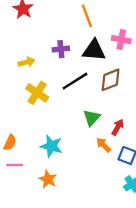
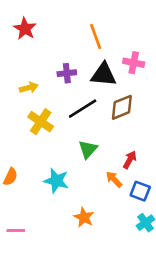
green triangle: (92, 118) -> (88, 149), moved
pink line: (15, 165) -> (16, 230), moved
orange star: (48, 179) -> (84, 217), moved

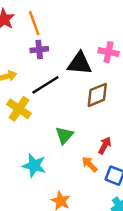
orange line: (96, 36) -> (34, 23), moved
purple cross: (67, 73) -> (39, 50), moved
black line: (83, 109) -> (45, 85), moved

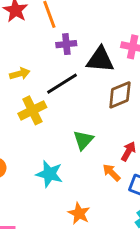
purple cross: (39, 50) -> (66, 44), moved
yellow cross: (19, 109) -> (32, 110), turned 30

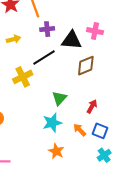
yellow arrow: (20, 74) -> (14, 39), moved
orange arrow: (111, 173) -> (80, 130), moved
cyan star: (49, 174) -> (52, 123), moved, turned -30

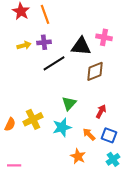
purple cross: (47, 29) -> (44, 42), moved
yellow cross: (23, 77) -> (33, 119), moved
orange star: (56, 151) -> (78, 156), moved

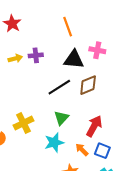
orange line: (45, 14) -> (68, 27), moved
black line: (54, 63) -> (59, 87), moved
red arrow: (101, 111) -> (94, 126), size x1.5
yellow cross: (33, 119) -> (23, 123), moved

